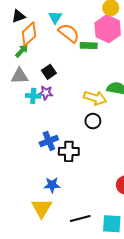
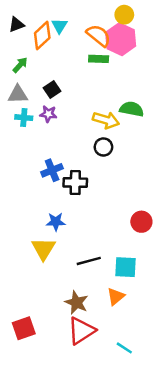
orange semicircle: (69, 33) -> (99, 36), moved
orange diamond: (29, 34) -> (42, 36), moved
cyan cross: (33, 96) -> (24, 118), moved

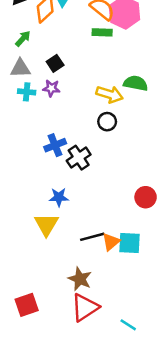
black cross: (75, 183) -> (79, 158), turned -35
orange triangle: (116, 296) -> (111, 242), moved

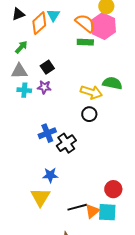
red circle: (146, 197) -> (113, 189), moved

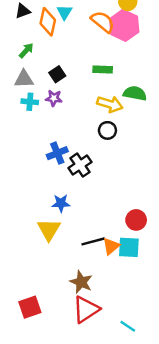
orange diamond: (39, 23) -> (48, 22), turned -35
green rectangle: (85, 42) -> (103, 70), moved

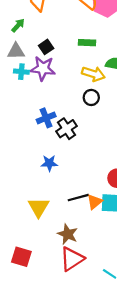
purple star: (54, 98) -> (43, 68), size x1.6
yellow triangle: (49, 230) -> (39, 207), moved
red square: (30, 307) -> (21, 257), turned 36

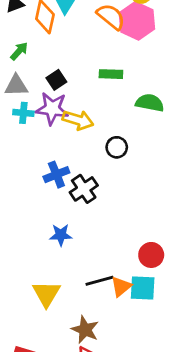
yellow arrow: (93, 74) -> (78, 120), moved

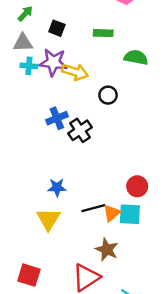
black square: (56, 80) -> (57, 28), moved, turned -35
blue star: (61, 235) -> (57, 187), moved
brown star: (85, 330) -> (107, 250), moved

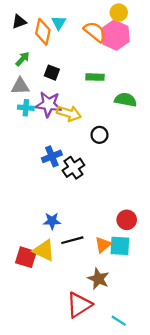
black line: (93, 208) -> (72, 240), moved
yellow triangle: (48, 219) -> (44, 250), turned -35
red square: (29, 275) -> (26, 257), moved

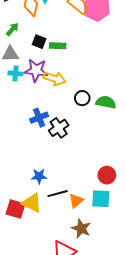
green rectangle: (95, 77) -> (58, 46), moved
green semicircle: (126, 100) -> (106, 102), moved
orange triangle: (103, 245) -> (76, 201), moved

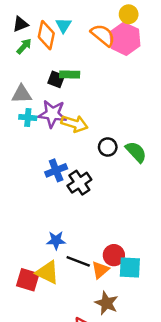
green arrow: (12, 29) -> (24, 46), moved
green rectangle: (58, 46) -> (70, 75), moved
green semicircle: (106, 102) -> (136, 152), turned 36
red circle: (107, 175) -> (114, 255), moved
black line: (58, 194) -> (78, 261), turned 36

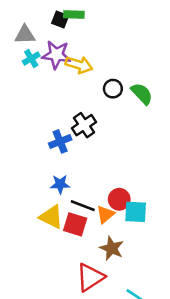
cyan cross: (28, 118) -> (31, 58), turned -35
blue cross: (56, 170) -> (60, 141), moved
red square: (28, 280) -> (75, 224), moved

